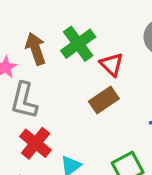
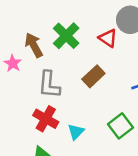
red triangle: (112, 64) -> (108, 38), moved
gray L-shape: (24, 100) -> (49, 85), moved

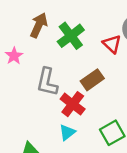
brown arrow: (34, 45) -> (39, 25), moved, turned 45
red cross: (46, 119) -> (73, 104), moved

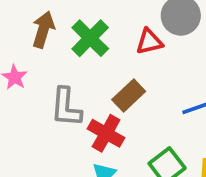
red triangle: (112, 44) -> (149, 42), turned -48

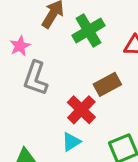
gray L-shape: (66, 107) -> (35, 78), moved

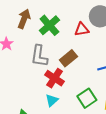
gray L-shape: (35, 78) -> (39, 56), moved

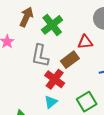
red triangle: (82, 29) -> (85, 42), moved

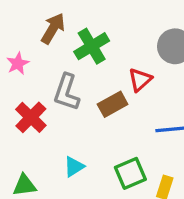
red triangle: (85, 42) -> (140, 80), turned -42
red cross: (55, 79) -> (31, 117), moved

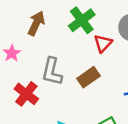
green cross: (92, 46) -> (82, 20), moved
red triangle: (140, 80) -> (103, 43), moved

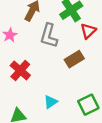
gray L-shape: (52, 72) -> (49, 36), moved

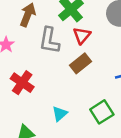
red triangle: (88, 31) -> (82, 35), moved

